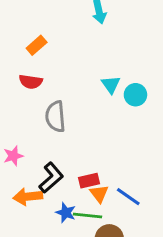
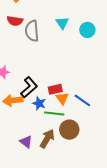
cyan triangle: (111, 85) -> (62, 23), moved
gray semicircle: (55, 117) -> (32, 31), moved
blue star: (66, 213) -> (39, 103), moved

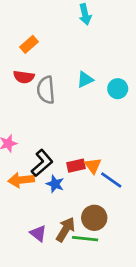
cyan triangle: (62, 23) -> (85, 80), turned 40
orange triangle: (62, 98) -> (93, 166), moved
green line: (54, 113) -> (85, 239), moved

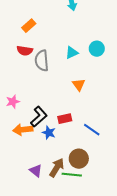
cyan circle: (118, 89) -> (97, 49), moved
orange triangle: (93, 166) -> (79, 85), moved

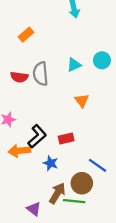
red semicircle: (25, 51) -> (19, 77), moved
blue line: (92, 130) -> (97, 165), moved
blue star: (49, 133) -> (51, 163), moved
purple triangle: (36, 171) -> (34, 209), moved

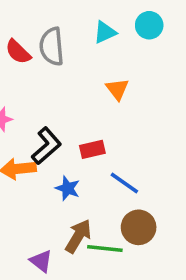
red semicircle: (19, 77) -> (18, 52), turned 36
blue line: (97, 165) -> (124, 183), moved
brown circle: (82, 183) -> (139, 227), moved

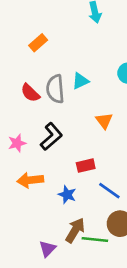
cyan triangle: (105, 32) -> (80, 81), moved
black L-shape: (46, 146) -> (51, 136), moved
purple triangle: (41, 261) -> (47, 249), turned 36

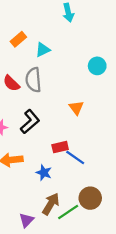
cyan triangle: (80, 81) -> (43, 50), moved
blue line: (109, 191) -> (75, 158), moved
green line: (95, 239) -> (68, 212), turned -40

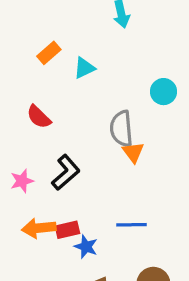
gray semicircle: (33, 80) -> (121, 129), moved
red rectangle: (60, 147) -> (67, 230), moved
blue line: (75, 158) -> (131, 225), turned -36

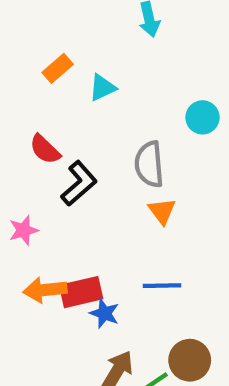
orange triangle: (133, 152) -> (162, 211), moved
black L-shape: (66, 172) -> (79, 183), moved
red rectangle: (67, 230) -> (81, 292), size x1.4

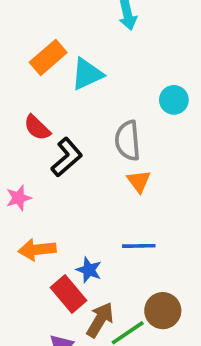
orange rectangle: (58, 68) -> (48, 57), size x1.4
cyan triangle: (102, 88) -> (87, 74), size x1.4
red rectangle: (81, 292) -> (69, 294), moved, turned 63

